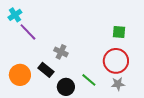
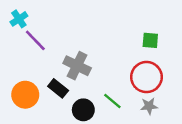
gray cross: (61, 52) -> (77, 66), size x1.5

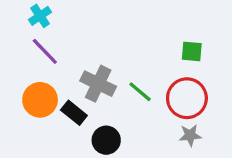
cyan cross: (19, 19) -> (40, 16), moved
orange circle: (25, 95) -> (40, 100), moved
green line: (112, 101) -> (140, 92), moved

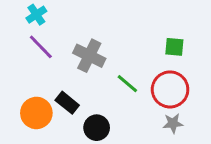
gray cross: (98, 84) -> (89, 56), moved
orange circle: (40, 100) -> (36, 113), moved

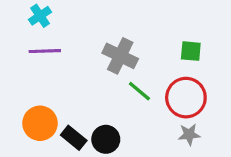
purple line: (41, 47) -> (45, 51), turned -48
gray cross: (89, 56) -> (120, 56), moved
black rectangle: (67, 103) -> (74, 138), moved

